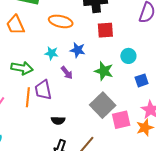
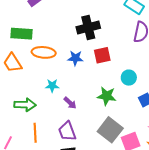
orange ellipse: (61, 21) -> (44, 52), moved
blue star: (78, 50) -> (75, 58), moved
purple trapezoid: (43, 90) -> (67, 131), moved

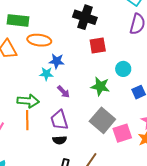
black cross: (88, 28) -> (85, 17), turned 30
blue star: (75, 58) -> (57, 61), moved
green arrow: (25, 105) -> (28, 101), moved

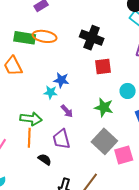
orange ellipse: (39, 40) -> (45, 36), moved
black semicircle: (60, 140) -> (45, 159), moved, turned -144

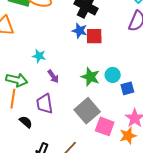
blue star: (61, 80) -> (80, 31), moved
cyan circle: (128, 91) -> (113, 75), moved
pink square: (124, 155) -> (105, 126), turned 30

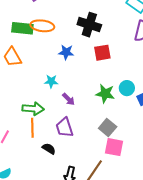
blue star: (80, 31) -> (66, 52), moved
gray square: (87, 111) -> (108, 128), size x0.7
pink square: (105, 126) -> (114, 147), moved

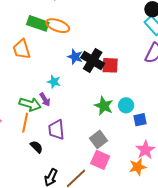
black cross: (89, 25) -> (93, 61), moved
purple arrow: (68, 99) -> (45, 100), moved

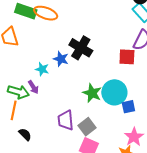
blue star: (75, 57) -> (61, 59), moved
red square: (110, 65) -> (127, 57), moved
cyan circle: (126, 105) -> (114, 92), size x1.6
purple trapezoid: (56, 130) -> (66, 120), moved

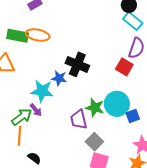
red square: (127, 57) -> (124, 67), turned 36
cyan star: (42, 69) -> (42, 91), size x1.6
green arrow: (18, 92) -> (22, 117), turned -45
purple trapezoid: (66, 120) -> (79, 119), moved

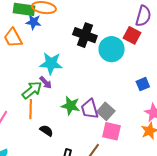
blue star: (59, 78) -> (33, 22), moved
cyan circle: (117, 104) -> (112, 49), moved
green star: (95, 108) -> (71, 106), moved
purple trapezoid: (79, 119) -> (90, 109), moved

